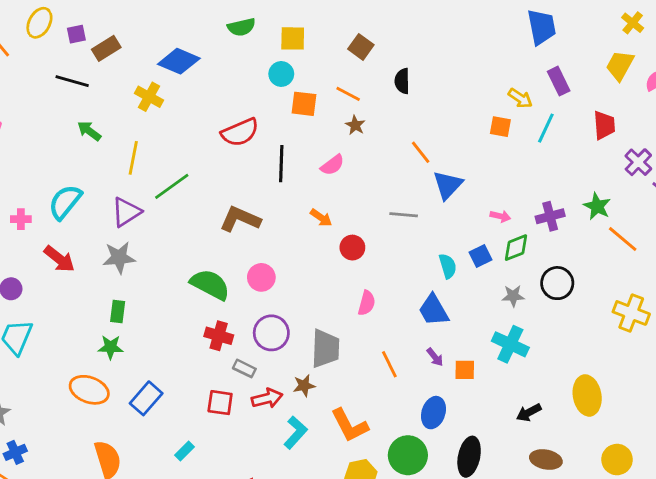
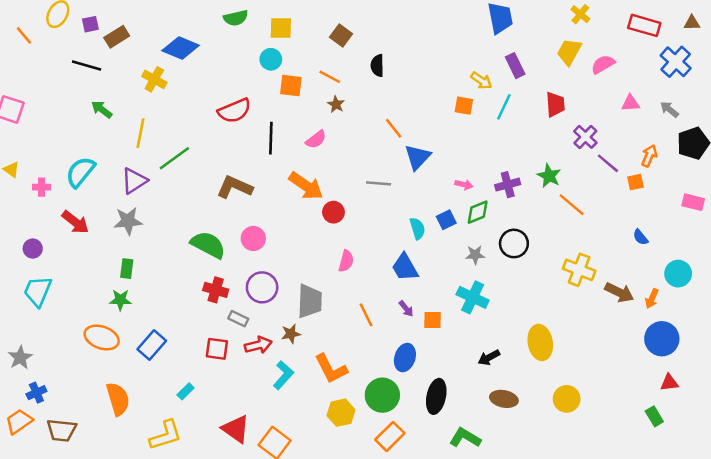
orange arrow: (321, 218) -> (306, 186), size x1.8

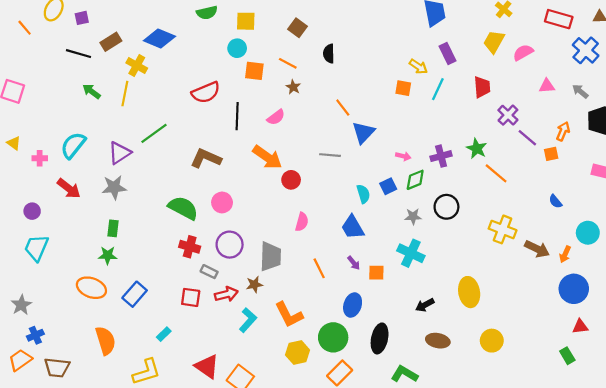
brown rectangle: (117, 37) -> (111, 42), moved
yellow line: (140, 133) -> (125, 94), moved

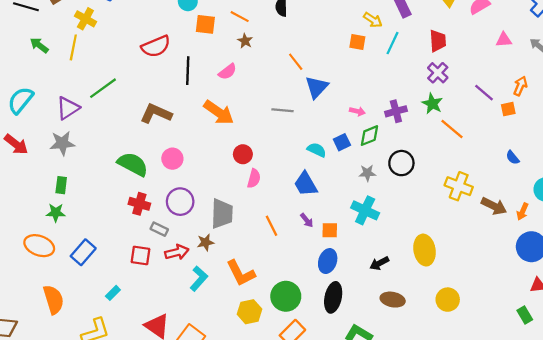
purple cross: (508, 115) -> (438, 73), moved
red circle: (291, 180) -> (243, 154), moved
cyan semicircle: (363, 194) -> (317, 150), turned -48
blue ellipse: (353, 305) -> (328, 261), moved

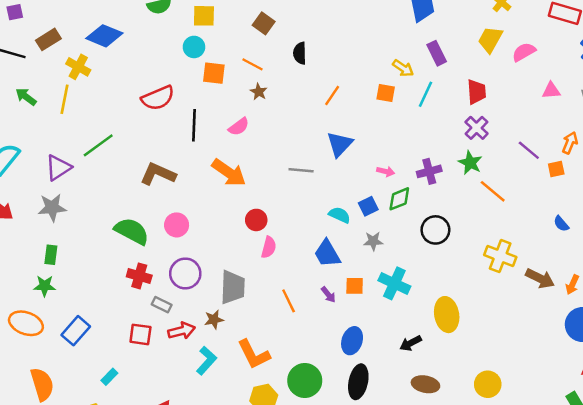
orange line: (296, 62) -> (332, 96), moved, turned 72
gray star: (367, 173) -> (373, 241), moved
orange square: (330, 230) -> (355, 286), moved
yellow ellipse: (425, 250) -> (447, 315), moved

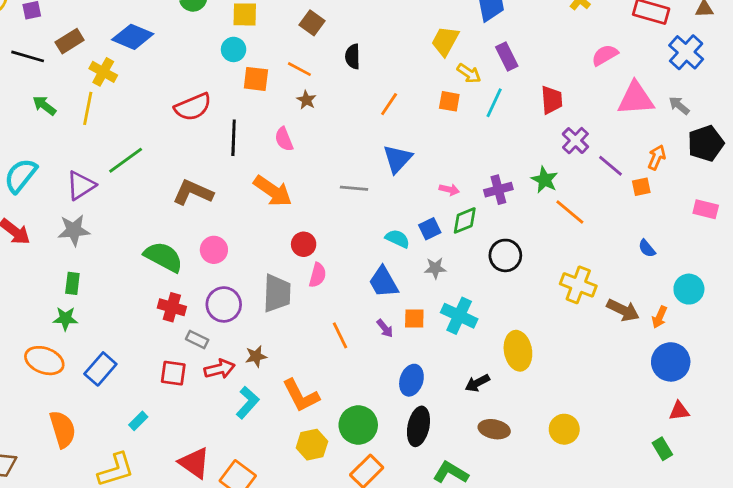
yellow trapezoid: (490, 39) -> (445, 41), moved
pink triangle: (551, 91) -> (636, 99), size x1.8
pink semicircle: (239, 127) -> (284, 139), turned 105
purple cross: (477, 128) -> (575, 141), moved
gray trapezoid: (233, 287) -> (277, 293), moved

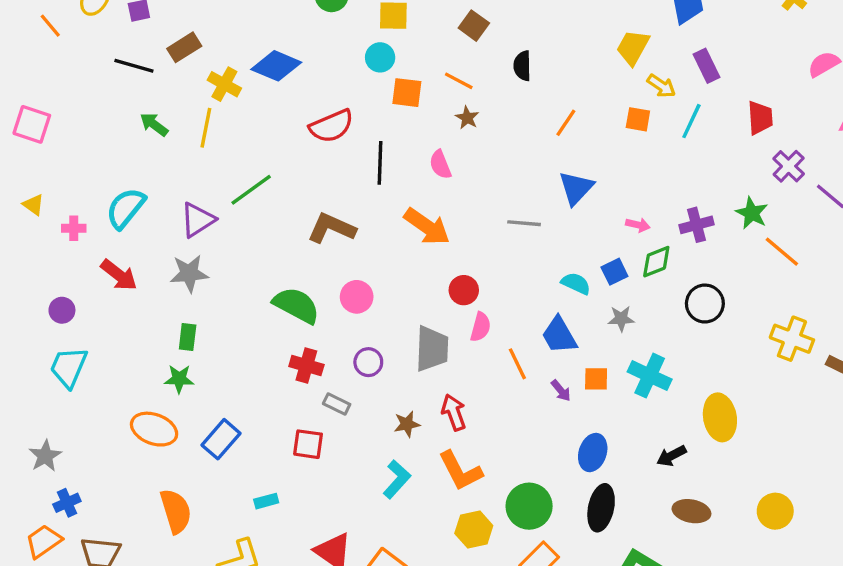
blue diamond: (133, 37) -> (276, 66), moved
purple circle: (224, 304) -> (368, 362), size x0.7
orange line: (340, 335) -> (517, 364), moved
red arrow: (220, 369) -> (454, 412), moved, turned -96
cyan rectangle: (138, 421) -> (266, 501), turned 30

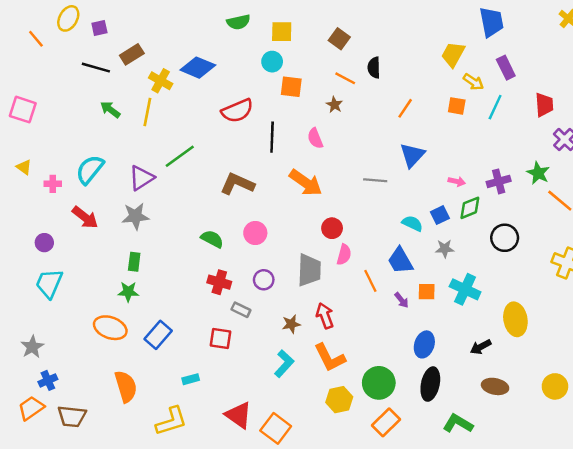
orange line: (459, 81) -> (345, 78), moved
green semicircle: (296, 305) -> (212, 239), size x0.7

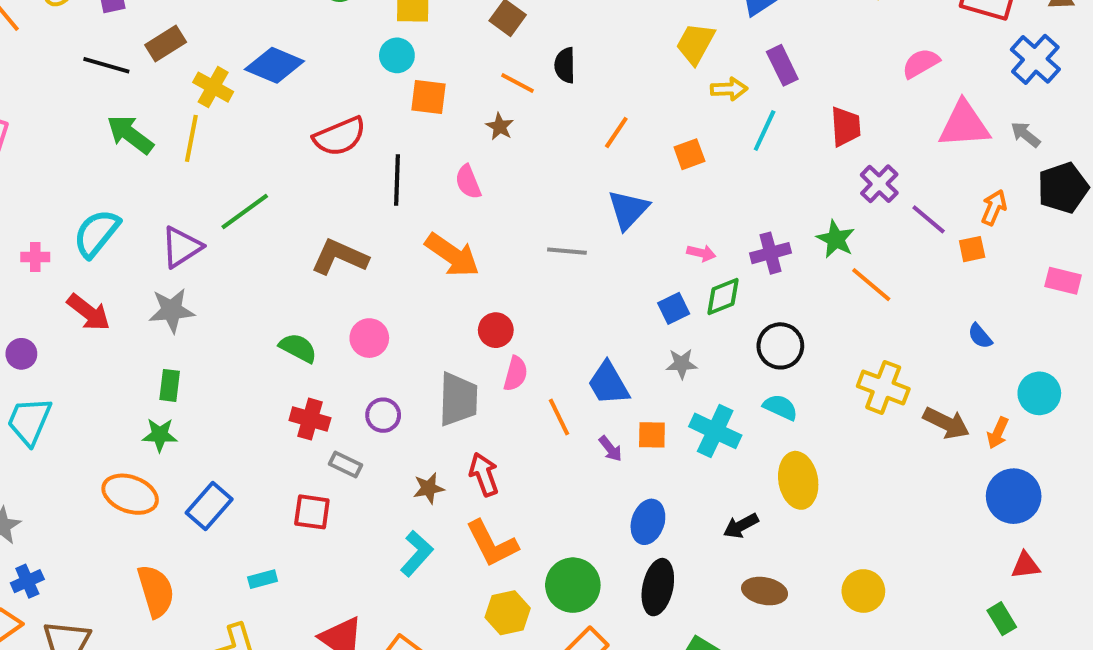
yellow arrow: (473, 82) -> (729, 89), turned -36
orange square: (457, 106) -> (689, 154), moved, turned -30
green arrow: (110, 110) -> (130, 134), size x1.4
cyan semicircle: (412, 223) -> (780, 407), moved

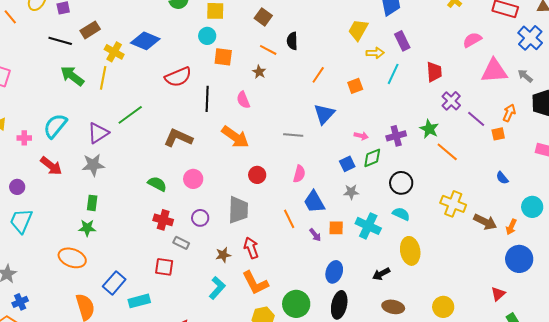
pink semicircle: (516, 374) -> (299, 174), moved
blue rectangle: (209, 506) -> (114, 283), moved
red triangle: (1025, 565) -> (498, 294), moved, turned -35
cyan rectangle: (263, 579) -> (139, 301), size x1.5

